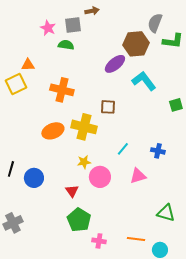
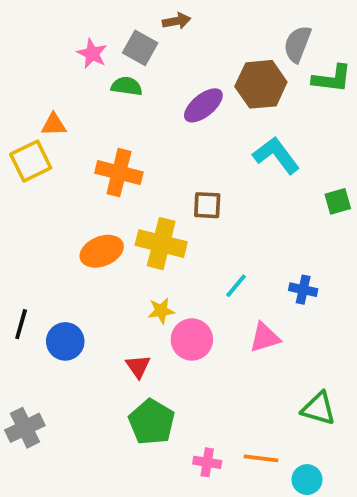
gray square: (73, 25) -> (140, 48), turned 36
purple ellipse: (115, 64) -> (203, 105), moved
pink cross: (99, 241) -> (207, 462), moved

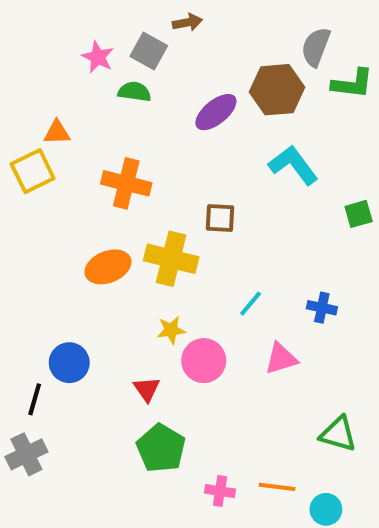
black line: (21, 324) -> (35, 399), moved

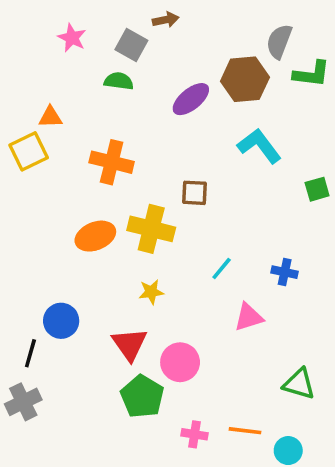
pink star: (98, 57) -> (72, 38), moved
pink circle: (204, 361) -> (180, 362), moved
red triangle: (147, 389) -> (130, 344), size x1.5

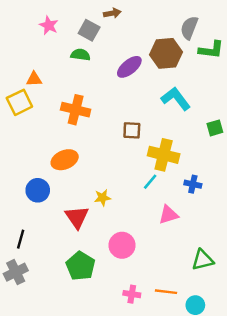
yellow cross: (151, 229) -> (164, 155), moved
blue circle: (61, 321) -> (38, 190), moved
red triangle: (130, 344) -> (77, 217), moved
green triangle: (299, 384) -> (203, 260), turned -30
green pentagon: (142, 396) -> (80, 266), moved

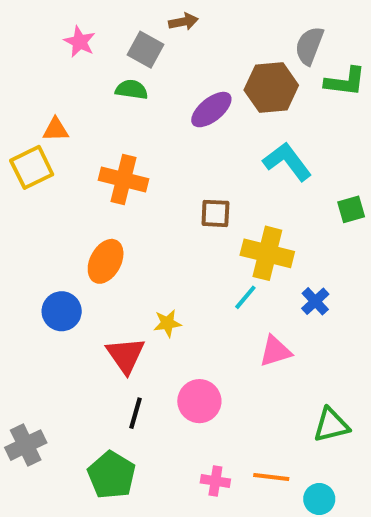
orange ellipse: (65, 160) -> (106, 261), turned -40
blue cross: (193, 184) -> (315, 301), turned 35
black line: (21, 239) -> (136, 413), moved
green pentagon: (80, 266) -> (112, 475), moved

